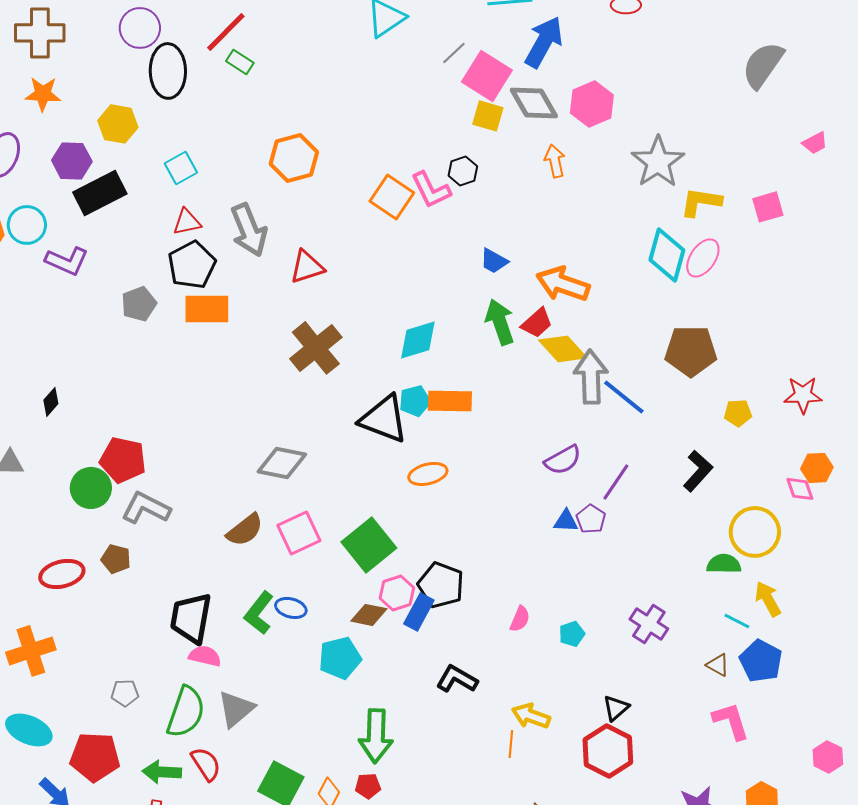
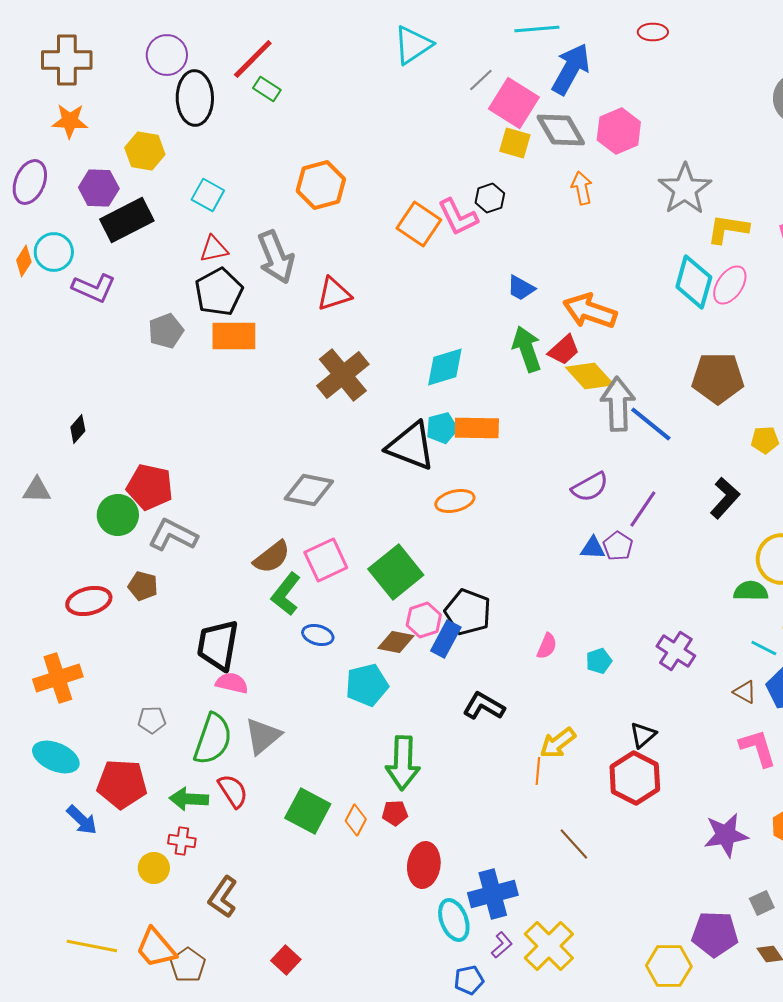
cyan square: (181, 168) -> (208, 195), turned -32
green L-shape: (259, 613) -> (286, 594), moved
yellow arrow: (531, 716) -> (558, 743), turned -57

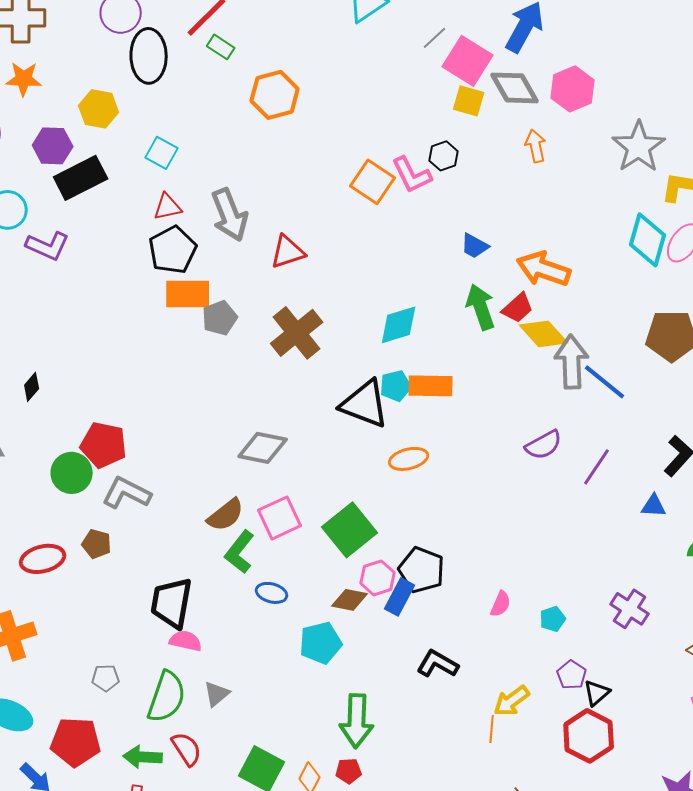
orange hexagon: (321, 185) -> (275, 95), moved
gray pentagon: (166, 331) -> (220, 318), moved
purple pentagon: (618, 546) -> (572, 675), moved
blue triangle: (593, 548) -> (654, 506), moved
gray triangle: (263, 736) -> (217, 694), size x0.7

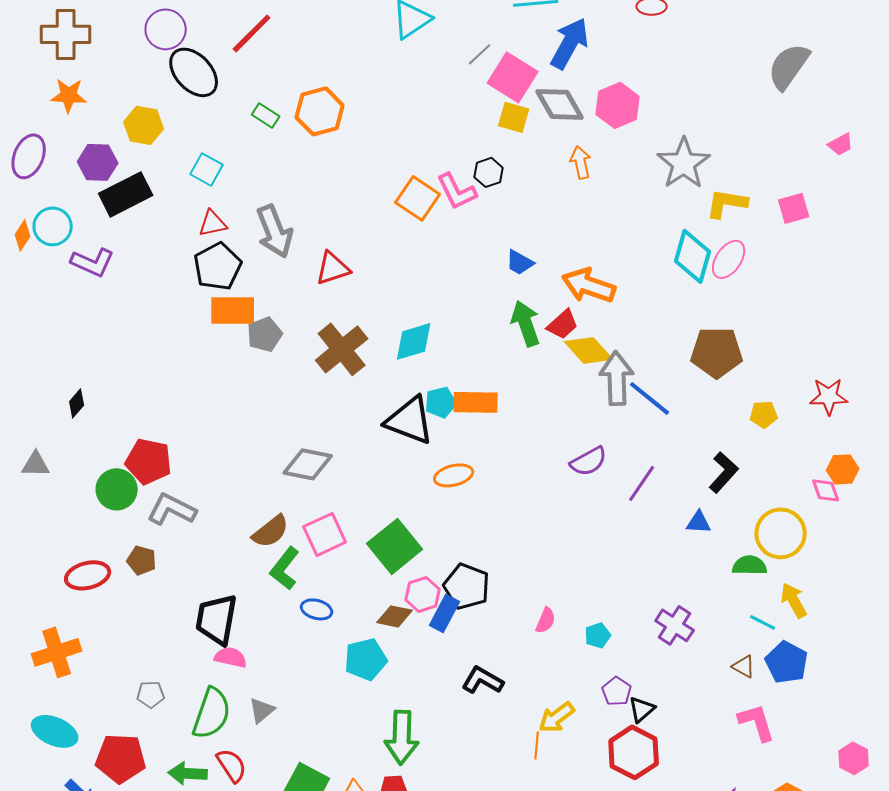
green rectangle: (221, 47) -> (266, 115), moved
black ellipse: (149, 56) -> (194, 72), turned -42
cyan diamond: (399, 325) -> (414, 341), moved

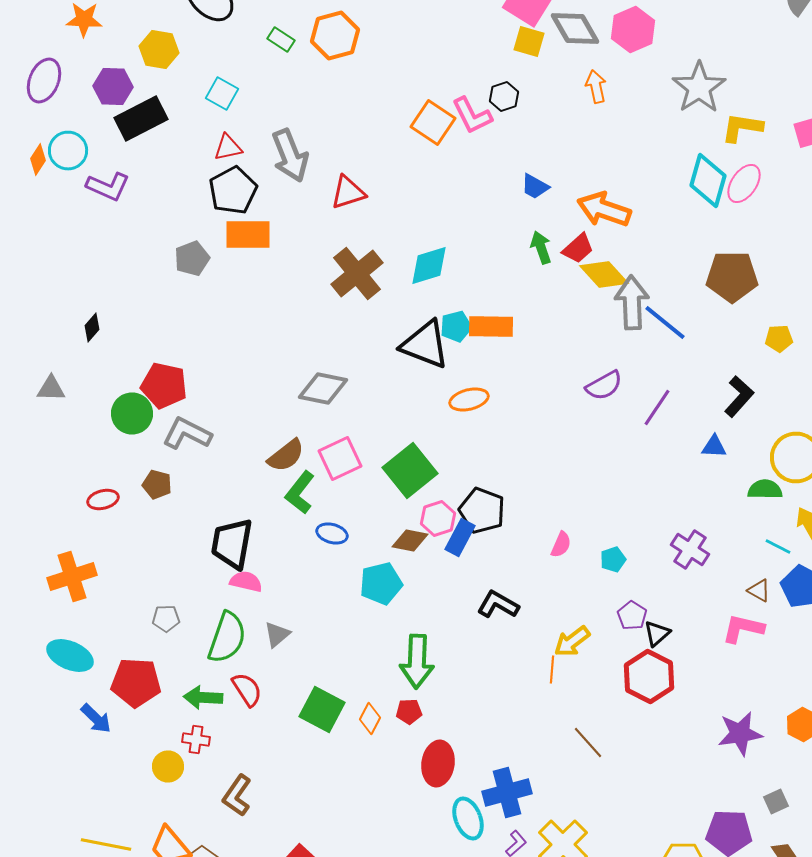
green arrow: (526, 323) -> (541, 248), size x0.7
gray pentagon: (265, 334) -> (192, 258), moved
red ellipse: (88, 575) -> (103, 500), size x0.7
pink L-shape: (757, 722) -> (743, 628), moved, turned -60

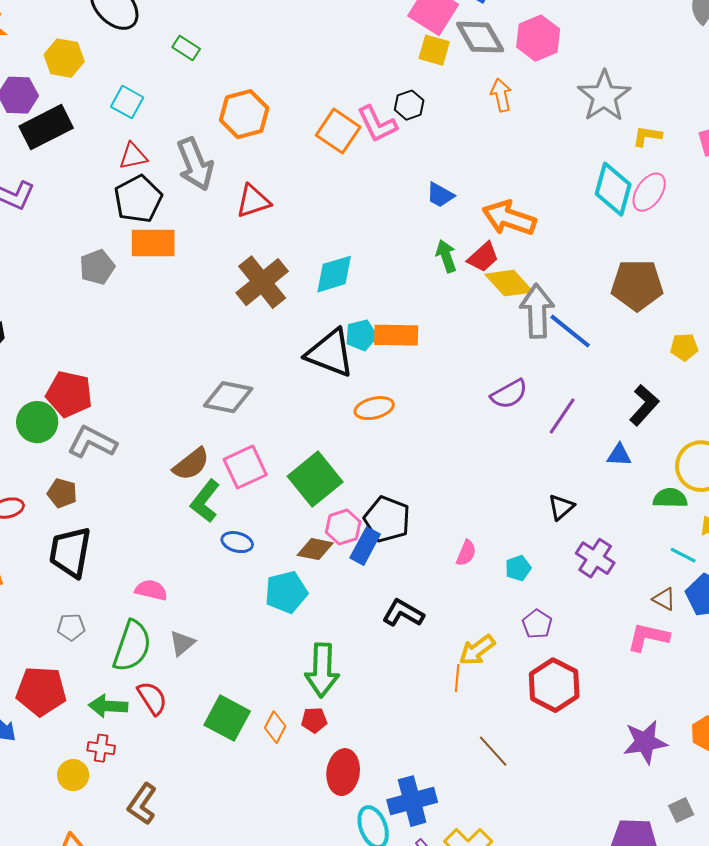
orange hexagon: (335, 36) -> (244, 114), moved
yellow L-shape: (742, 128) -> (647, 136), size x0.7
black trapezoid: (232, 544) -> (70, 552), moved
black triangle: (657, 634) -> (561, 507), moved

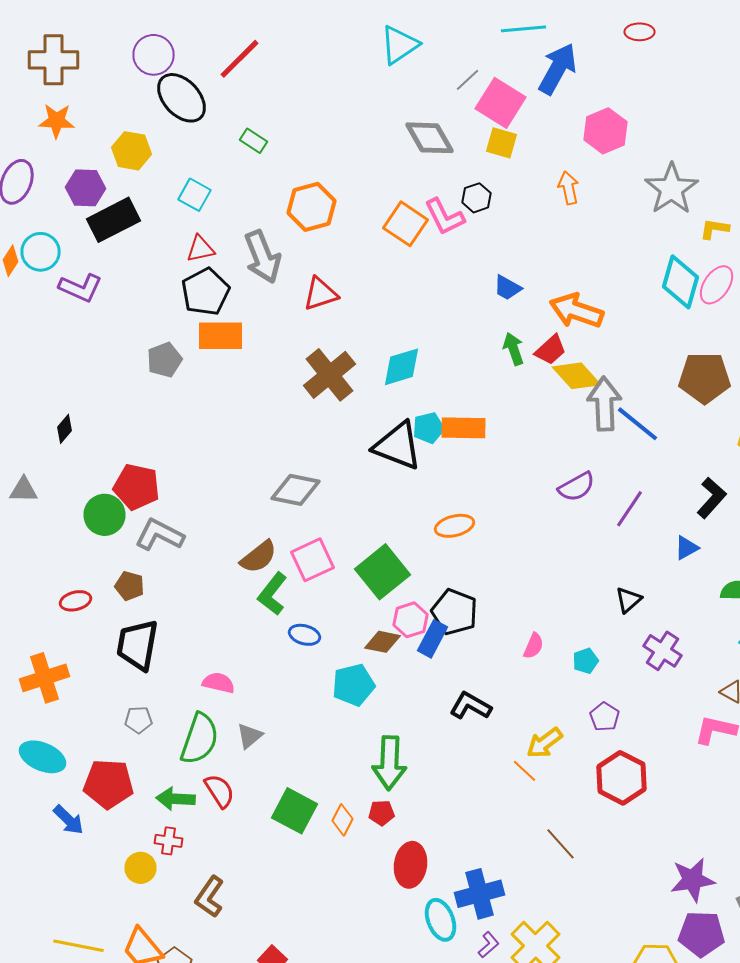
gray diamond: (480, 37) -> (430, 138), moved
orange ellipse: (374, 408) -> (454, 526), moved
blue triangle: (619, 455) -> (686, 548), turned -32
orange line: (457, 678) -> (524, 771), turned -52
purple star: (645, 742) -> (692, 880), moved

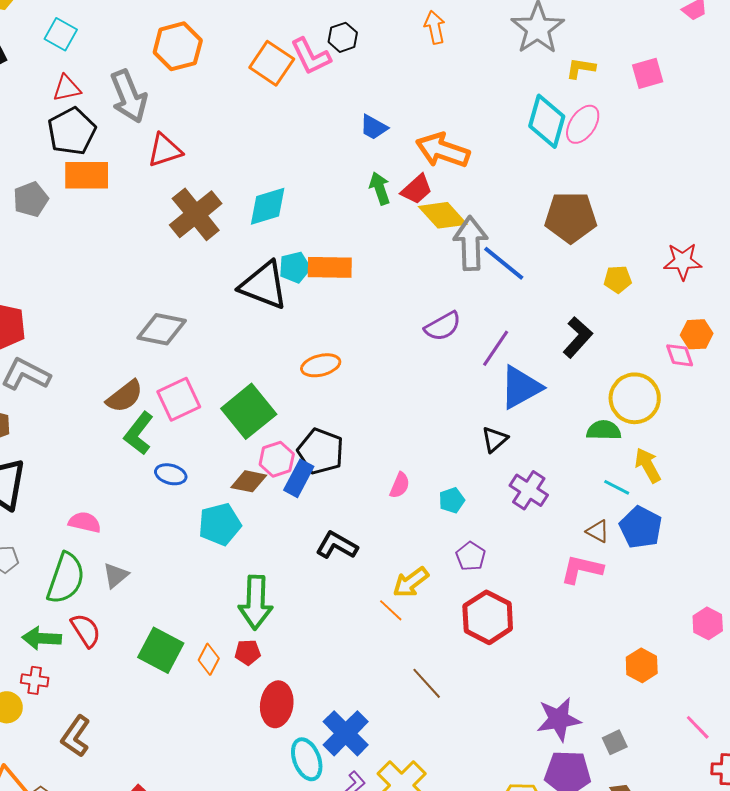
red triangle: (320, 294) -> (165, 150), moved
blue triangle: (686, 548) -> (521, 387), moved, size x1.8
blue cross: (480, 894) -> (346, 733), turned -30

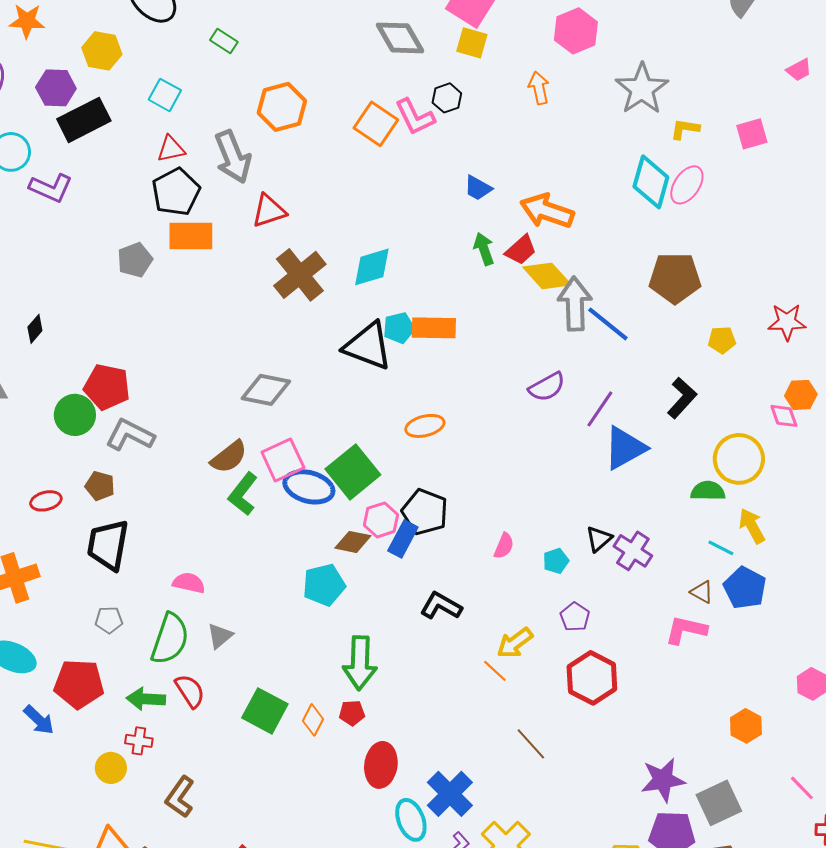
black triangle: (495, 439) -> (599, 539), moved
blue ellipse: (171, 474) -> (309, 487), moved, size x1.6
gray square: (615, 742) -> (719, 803), size x1.8

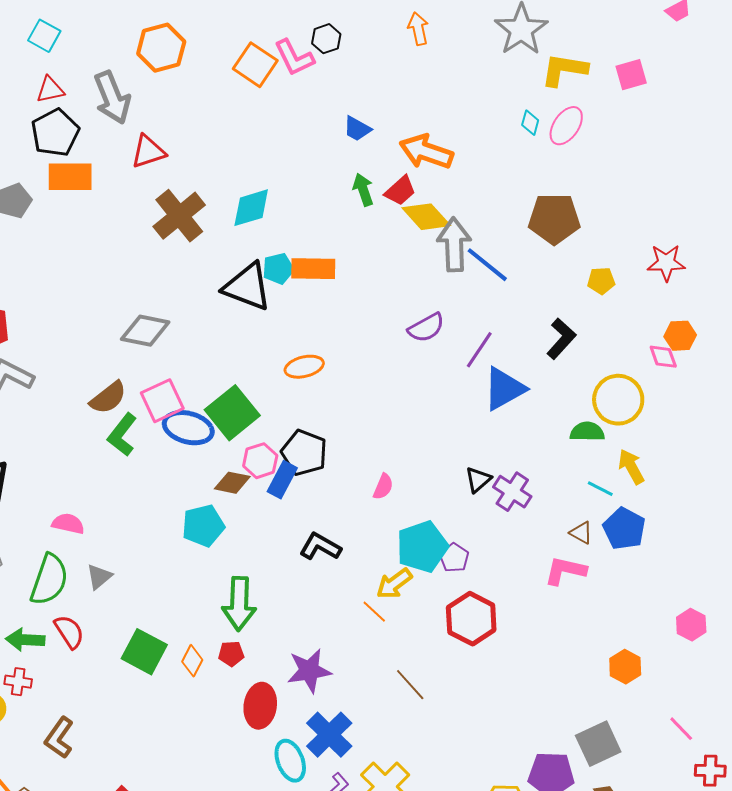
yellow L-shape: (685, 129) -> (564, 70), size x1.6
cyan diamond: (651, 182) -> (530, 123), size x0.5
cyan pentagon: (556, 561) -> (422, 547), moved, size x2.0
purple star: (663, 780) -> (309, 671), moved

